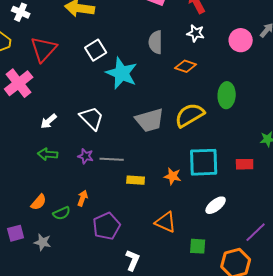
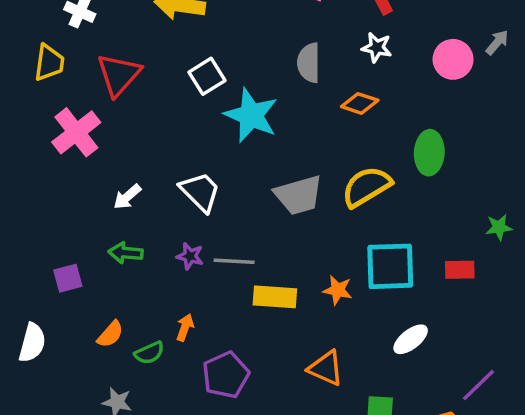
yellow rectangle: (136, 180) -> (275, 297), size x1.4
purple square: (16, 233) -> (68, 278), moved

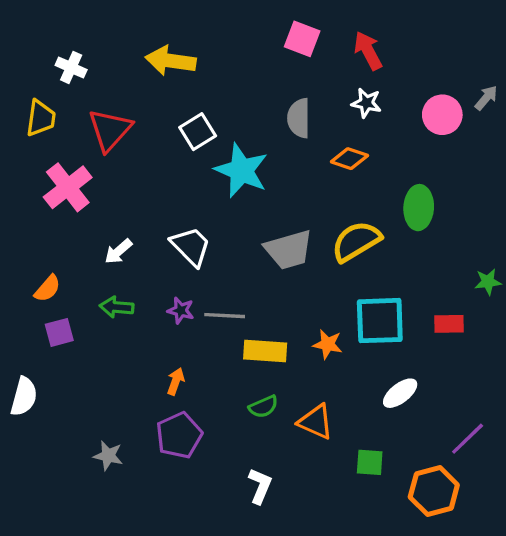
orange semicircle: (110, 334) -> (47, 289), moved
green semicircle: (149, 353) -> (263, 407), moved
purple pentagon: (226, 375) -> (179, 435), moved

